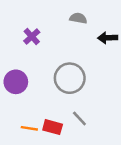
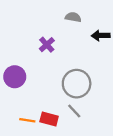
purple cross: (32, 37) -> (47, 45), moved
gray circle: (70, 78) -> (77, 84), moved

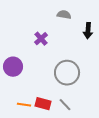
black arrow: (101, 36) -> (88, 31), turned -84
gray line: (74, 111) -> (65, 105), moved

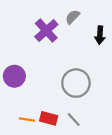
gray semicircle: (64, 15) -> (73, 17), turned -56
purple cross: (41, 39) -> (46, 31), moved, size x1.5

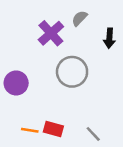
gray circle: (76, 83) -> (72, 72), moved
gray line: (74, 120) -> (93, 134), moved

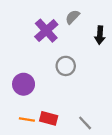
gray circle: (72, 72) -> (66, 66), size x0.7
purple circle: (16, 83) -> (24, 84), moved

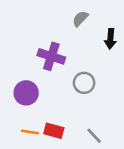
purple cross: (46, 31) -> (51, 56), moved, turned -30
gray circle: (66, 66) -> (84, 83), moved

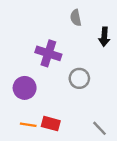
gray semicircle: (80, 19) -> (76, 18), turned -56
gray line: (94, 136) -> (100, 128), moved

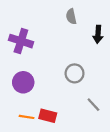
purple cross: (48, 53) -> (21, 41), moved
gray line: (100, 128) -> (93, 105), moved

